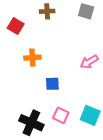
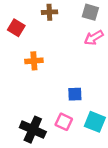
pink arrow: (89, 62) -> (94, 38), moved
blue square: (52, 84) -> (75, 94), moved

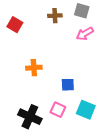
brown cross: (49, 12) -> (55, 16), moved
orange cross: (34, 61) -> (34, 68), moved

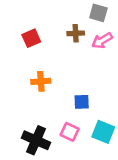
brown cross: (55, 16) -> (76, 33), moved
red square: (15, 25) -> (31, 38), moved, turned 35

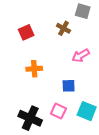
brown cross: (76, 33) -> (63, 28), turned 32
pink arrow: (102, 41) -> (81, 56), moved

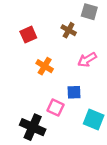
orange cross: (34, 69) -> (45, 66), moved, turned 35
pink square: (58, 111) -> (56, 108), moved

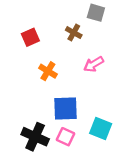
blue square: (74, 92) -> (66, 109), moved, size x1.6
pink square: (56, 108) -> (66, 137), moved

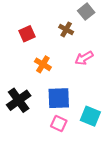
gray square: (96, 13) -> (86, 12), turned 35
black cross: (35, 137) -> (19, 100), moved, turned 30

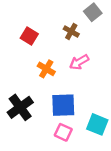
red square: (27, 34) -> (29, 36), turned -35
pink arrow: (84, 58) -> (79, 62), moved

